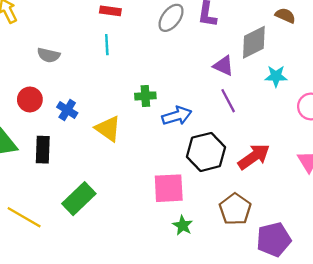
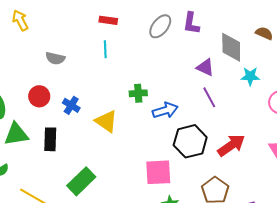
brown semicircle: (285, 16) -> (264, 33), moved
gray diamond: (254, 42) -> (231, 47), turned -64

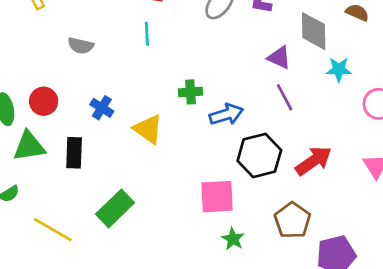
red circle: (39, 96) -> (44, 101), moved

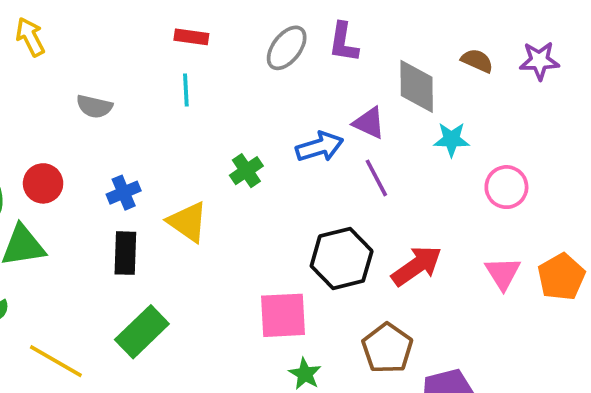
green cross: (191, 92) -> (246, 171), turned -30
blue cross: (102, 108) -> (124, 193), turned 35
blue arrow: (226, 114) -> (320, 147), moved
black rectangle: (74, 153) -> (125, 253), moved

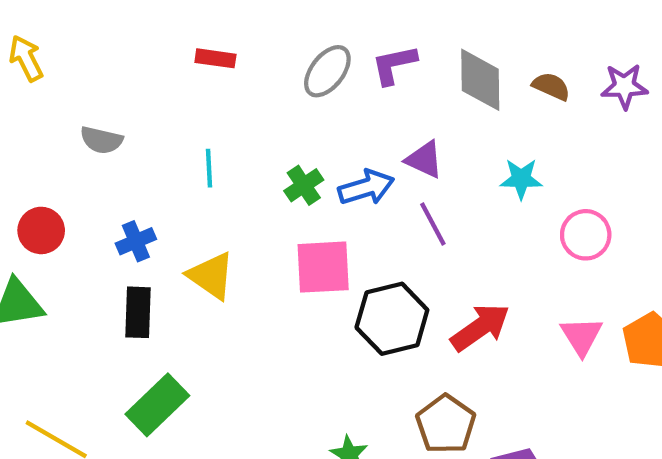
purple L-shape: (343, 42) -> (394, 65), turned 69
gray diamond: (417, 86) -> (480, 80), moved
cyan line: (186, 90) -> (209, 168), moved
green cross: (246, 171) -> (304, 185), moved
pink square: (283, 315) -> (323, 267), moved

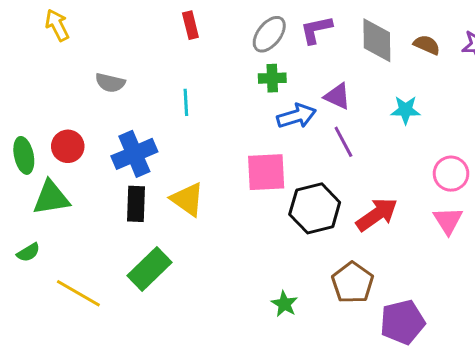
red rectangle: (215, 58) -> (190, 25), turned 68
green cross: (304, 185) -> (272, 78), moved, turned 32
pink circle: (586, 235) -> (451, 174), moved
blue cross: (136, 241) -> (134, 154), size x1.6
yellow triangle: (211, 276) -> (187, 199), moved

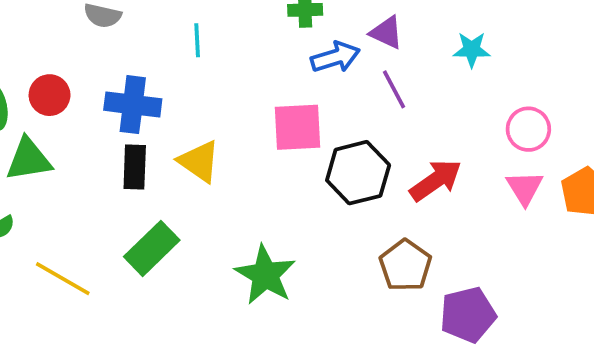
blue cross: (134, 154) -> (133, 105), turned 30
green star: (284, 304) -> (265, 275), moved, size x1.8

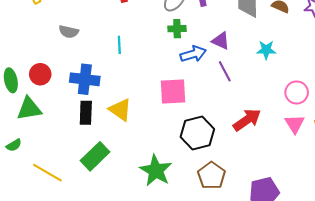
black hexagon: (358, 173) -> (197, 133), moved
brown pentagon: (405, 265) -> (211, 176), moved

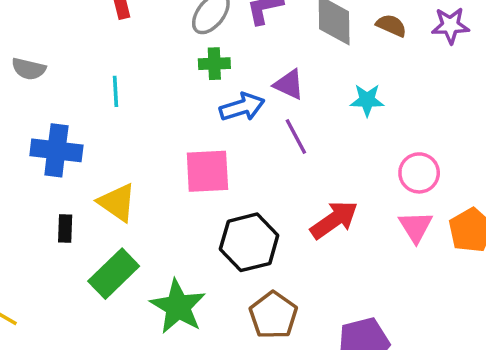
black rectangle: (86, 113) -> (65, 228), moved, size x0.7
green rectangle: (95, 156) -> (114, 274), moved

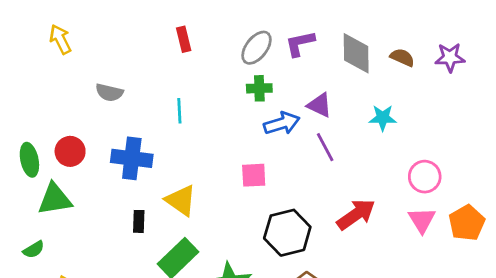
pink square: (207, 171) -> (254, 175), size x0.7

